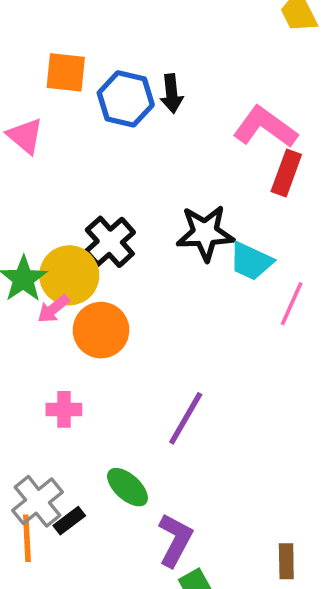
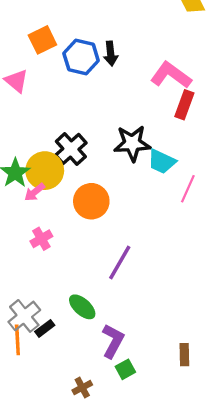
orange square: (66, 72) -> (42, 40), turned -32
orange circle: (101, 330) -> (91, 201), moved
pink cross: (64, 409) -> (41, 239), moved, turned -30

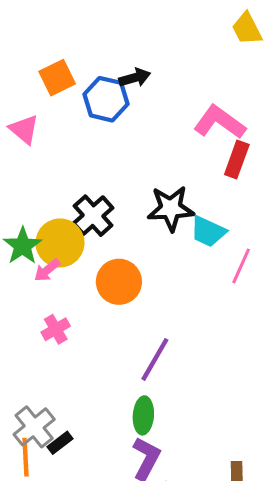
black arrow: (111, 54) -> (135, 78), moved, turned -100
green ellipse: (82, 307) -> (143, 415), moved, turned 52

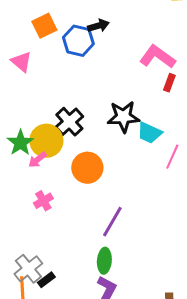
red rectangle: (237, 160) -> (169, 83), size x0.7

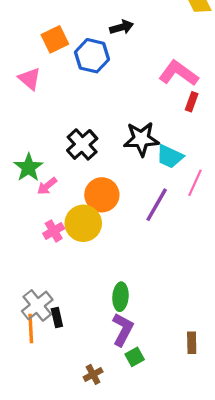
black arrow: (98, 26) -> (122, 27), moved
yellow circle: (46, 141) -> (83, 223), moved
purple line: (112, 222) -> (157, 205), moved
black rectangle: (46, 280) -> (57, 317), turned -66

